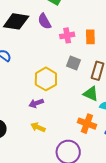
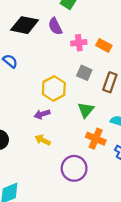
orange rectangle: (90, 37) -> (104, 45), turned -64
green triangle: (91, 94) -> (86, 110), moved, turned 42

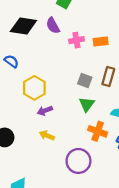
orange rectangle: (104, 45) -> (101, 41), turned -32
gray square: (84, 73) -> (85, 81), moved
yellow hexagon: (54, 88) -> (34, 88), moved

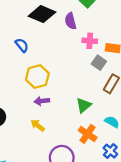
gray square: (85, 81) -> (99, 63), moved

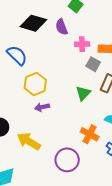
blue semicircle: (22, 45) -> (17, 55), size x1.5
green triangle: (84, 105) -> (83, 93), moved
yellow arrow: (38, 125) -> (29, 141), moved, size x1.6

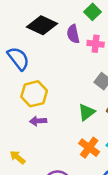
pink cross: (82, 44) -> (96, 44), moved
orange cross: (90, 134) -> (89, 148), moved
yellow arrow: (29, 141) -> (18, 157), size x0.6

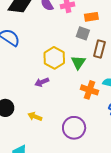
yellow hexagon: (34, 94) -> (54, 58), moved

